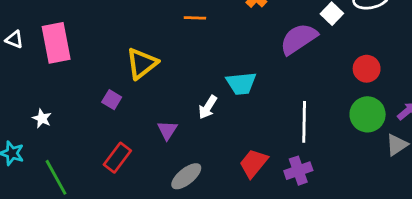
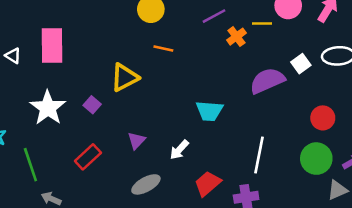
orange line: (195, 18) -> (163, 49), moved
white triangle: (14, 39) -> (13, 56), moved
white arrow: (208, 107) -> (179, 150), moved
white star: (42, 118) -> (48, 108), moved, size x2.0

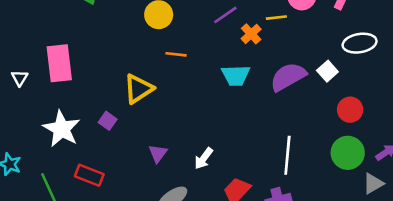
white triangle: (13, 56) -> (20, 78), turned 35
white square: (301, 64) -> (327, 71), moved
cyan trapezoid: (209, 111) -> (236, 75), moved
red rectangle: (88, 157) -> (89, 175), moved, turned 70

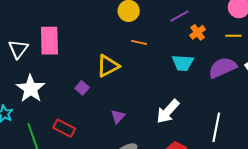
yellow line: (276, 18) -> (233, 36), moved
white triangle: (20, 78) -> (18, 49), size x1.5
white star: (62, 129) -> (31, 89), moved
white arrow: (204, 158) -> (168, 111), moved, size x1.5

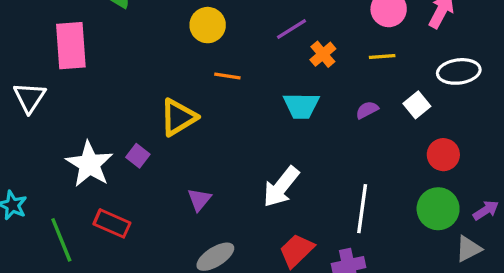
pink rectangle: (49, 41) -> (71, 46), moved
purple semicircle: (222, 68) -> (367, 110), size x0.5
white star: (31, 89) -> (89, 164), moved

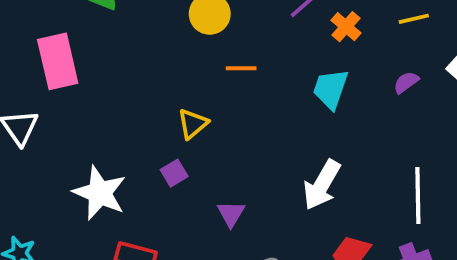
cyan trapezoid: (301, 106) -> (330, 89), turned 117
yellow triangle: (178, 117) -> (193, 124), size x0.7
purple square: (138, 156) -> (174, 173), moved, turned 30

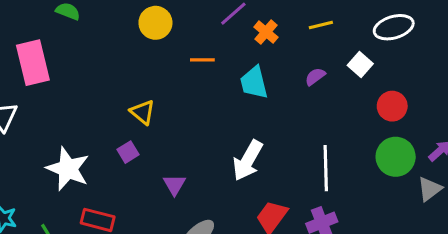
orange line: (241, 68) -> (202, 60), moved
cyan trapezoid: (330, 89) -> (254, 83), turned -32
yellow triangle: (193, 124) -> (143, 112), turned -40

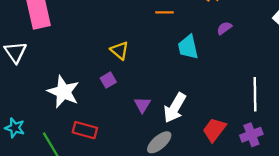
purple semicircle: (315, 77) -> (224, 28), moved
cyan trapezoid: (254, 83) -> (188, 47), moved
white arrow: (248, 160) -> (175, 108), moved

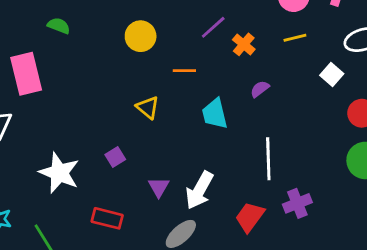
yellow triangle: (120, 50) -> (148, 108), moved
white line: (255, 94) -> (268, 159), moved
red rectangle: (85, 130) -> (107, 218), moved
purple cross: (251, 135) -> (297, 203), moved

